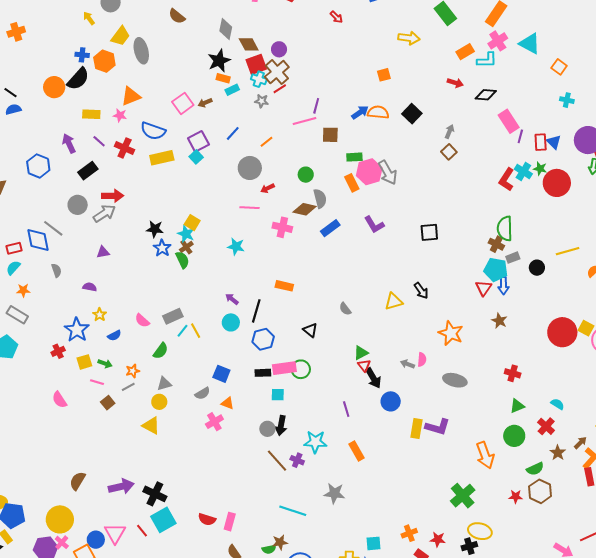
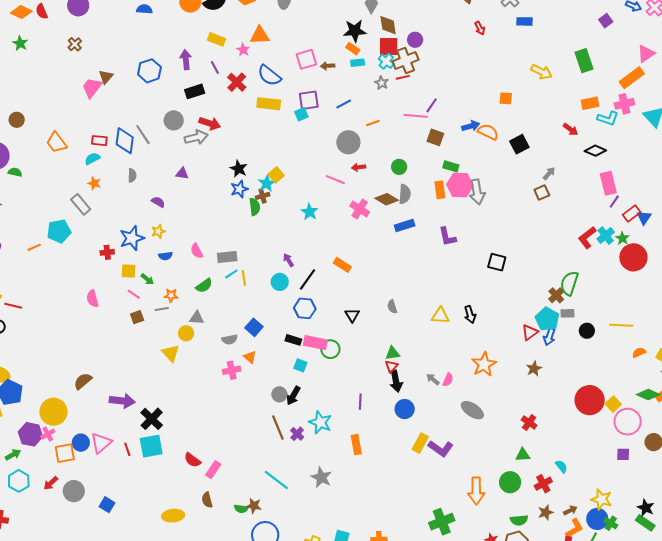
red rectangle: (541, 142) -> (632, 213), turned 36

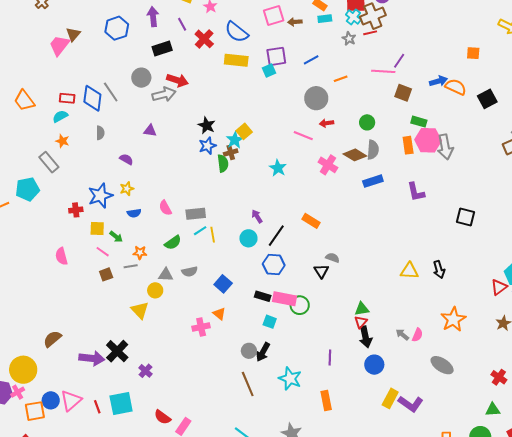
gray semicircle: (392, 307) -> (332, 258), moved, turned 128
gray semicircle: (230, 340) -> (190, 272), moved
black cross: (152, 419) -> (117, 351), moved
purple cross: (297, 434) -> (145, 371), moved

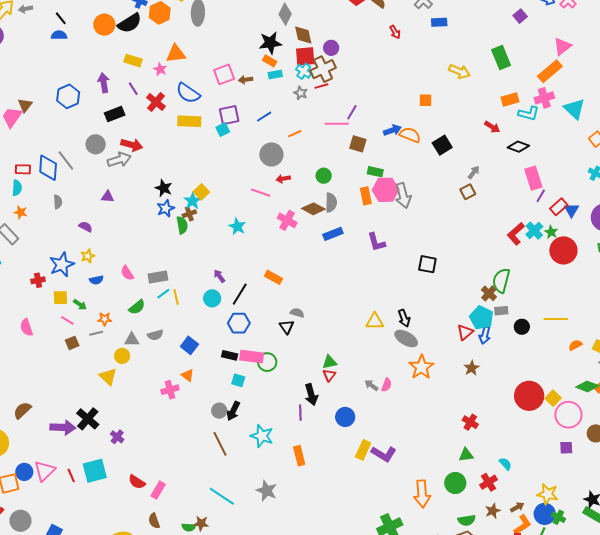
cyan semicircle: (60, 116) -> (17, 188), turned 126
black arrow: (366, 337) -> (311, 395), moved
gray ellipse: (442, 365) -> (406, 339), moved

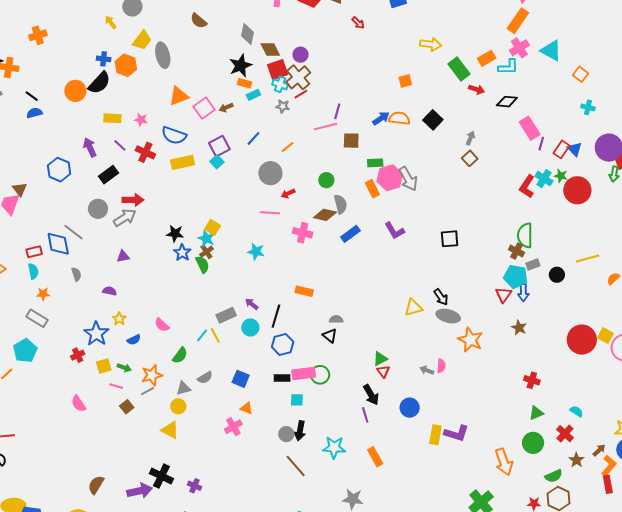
orange triangle: (176, 54) -> (179, 96), moved
green rectangle: (501, 57) -> (459, 69), moved
gray rectangle: (158, 277) -> (226, 315), moved
orange star: (105, 319) -> (152, 375), size x1.5

